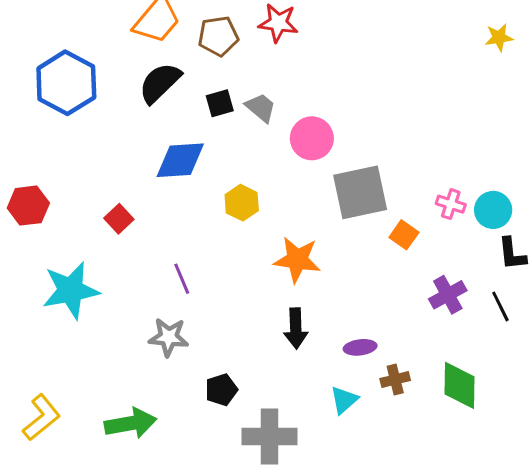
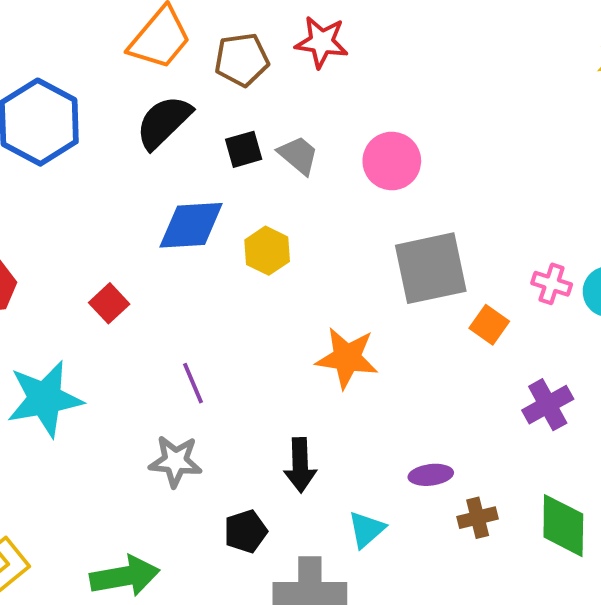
pink circle: (312, 138) -> (392, 161), moved
yellow hexagon: (242, 203) -> (267, 251), moved
black arrow: (296, 328) -> (300, 465), moved
cyan triangle: (344, 400) -> (366, 529), moved

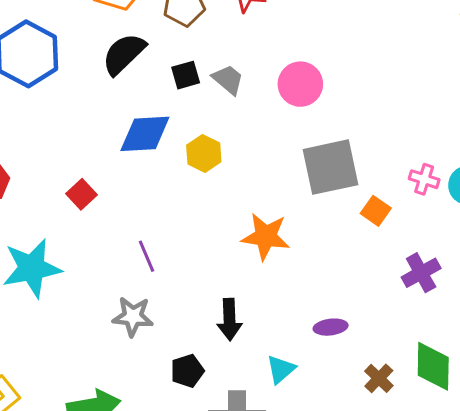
brown cross: (478, 518) -> (379, 378), moved, turned -32

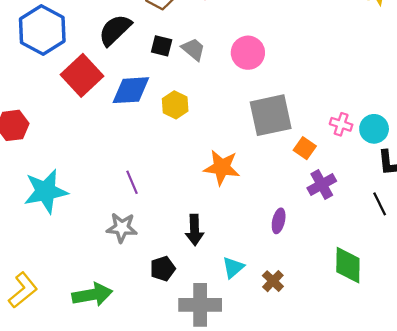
black square: (186, 75) -> (162, 46), turned 30
red square: (82, 194) -> (82, 75), moved, size x1.8
purple cross: (421, 273) -> (322, 185), moved
purple ellipse: (331, 327) -> (279, 221), moved, turned -70
brown cross: (379, 378) -> (273, 281), moved

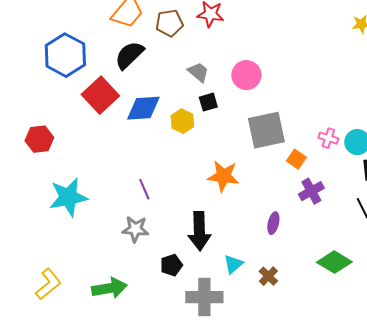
black square: (162, 46) -> (208, 102), moved, turned -30
black arrow: (195, 230) -> (199, 231), size x1.4
green diamond: (348, 265) -> (334, 262), turned -60

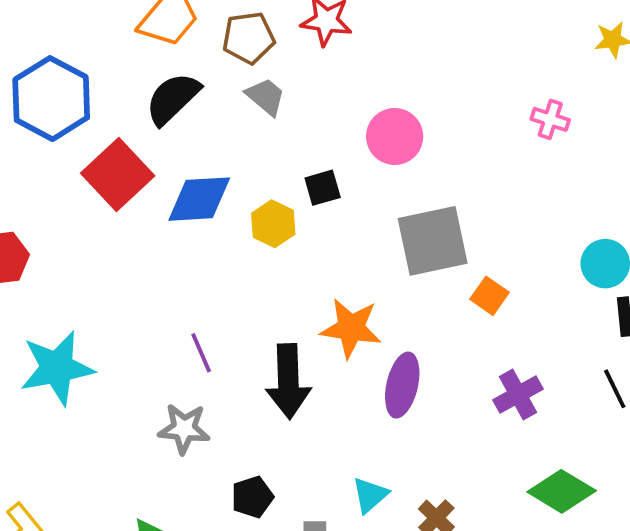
gray trapezoid: (198, 72) -> (266, 97), moved
pink cross: (328, 138) -> (550, 119), moved
purple cross: (311, 191) -> (518, 395), moved
purple ellipse: (273, 223) -> (402, 385), moved, size x1.5
black arrow: (199, 231) -> (288, 381), moved

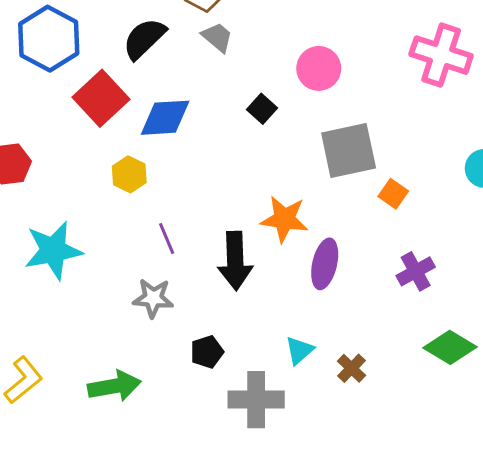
pink cross: (550, 119) -> (441, 55), size x2.0
black square: (323, 188) -> (262, 109), turned -32
yellow hexagon: (273, 224) -> (129, 174), moved

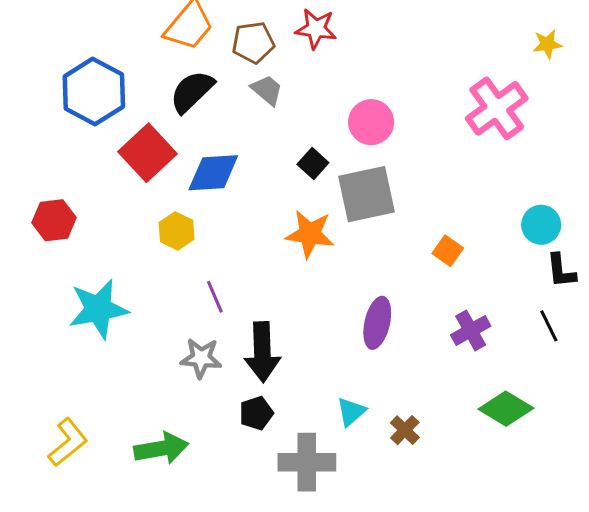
pink cross: (441, 55) -> (497, 108), turned 36
gray square: (349, 150) -> (367, 194), moved
orange star: (284, 219) -> (310, 234), moved
black arrow: (235, 261) -> (262, 352), moved

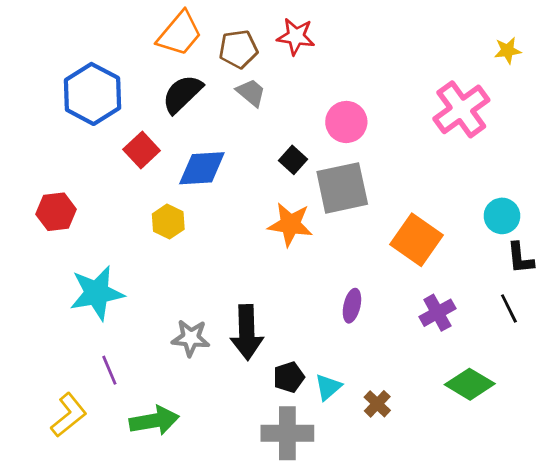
red square: (147, 153) -> (142, 150), size x0.7
orange square: (448, 251) -> (416, 240), size x1.8
purple line: (215, 297) -> (109, 370), moved
purple ellipse: (377, 323) -> (352, 306), size x0.7
black pentagon: (256, 413) -> (289, 377), moved

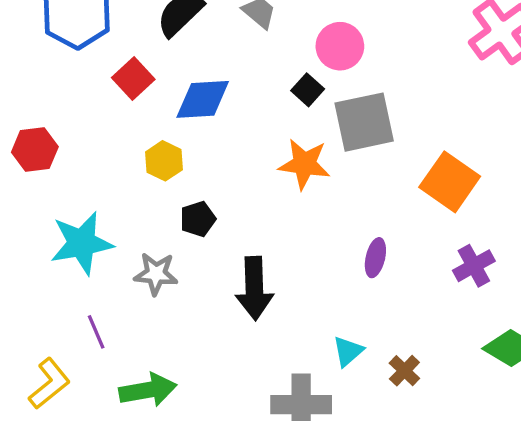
pink circle: (346, 122) -> (340, 46), moved
gray star: (191, 338) -> (156, 274), moved
black pentagon: (289, 377) -> (198, 219), moved

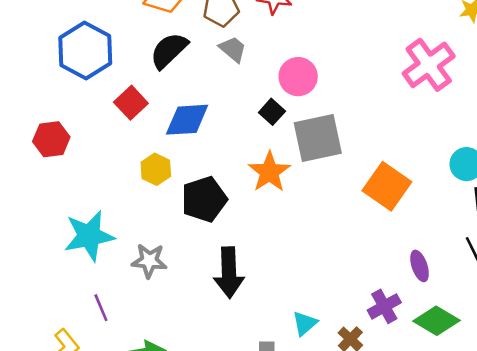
red hexagon: (35, 150) -> (51, 139), moved
orange star: (304, 164) -> (269, 172), turned 30
black pentagon: (198, 219) -> (204, 199), moved, size x1.6
purple ellipse: (375, 258) -> (420, 266), moved, turned -32
purple cross: (474, 266) -> (384, 306), moved

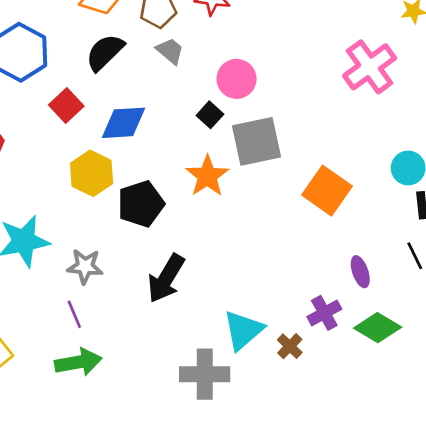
yellow hexagon: (156, 169) -> (92, 173), size x1.4
black arrow: (229, 272) -> (166, 278), turned 33
purple line: (101, 308) -> (74, 314), moved
cyan triangle: (305, 323) -> (243, 330), size x1.6

